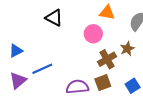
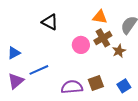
pink circle: (93, 34) -> (81, 45), moved
brown cross: (107, 59) -> (103, 38), moved

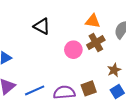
brown star: (119, 51) -> (114, 70), moved
blue line: (39, 70) -> (35, 90), moved

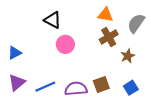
pink circle: (73, 50) -> (65, 44), moved
brown star: (114, 70) -> (128, 56), moved

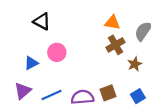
black triangle: (53, 20) -> (42, 21), moved
pink circle: (65, 44) -> (57, 52), moved
blue triangle: (15, 53) -> (31, 63), moved

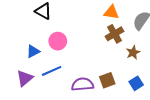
blue line: (52, 95) -> (52, 71), moved

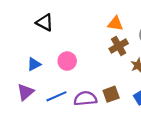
pink circle: (58, 41) -> (67, 61), moved
blue line: (52, 71) -> (56, 96), moved

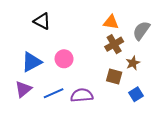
blue triangle: (34, 64) -> (32, 62), size x1.5
brown square: (111, 94) -> (114, 77), moved, turned 35

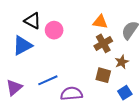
pink circle: (64, 59) -> (54, 30), moved
blue triangle: (32, 62) -> (22, 45), moved
blue line: (54, 93) -> (48, 80), moved

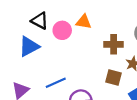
orange triangle: (100, 22) -> (84, 22), moved
brown cross: (103, 43) -> (114, 44), turned 30

